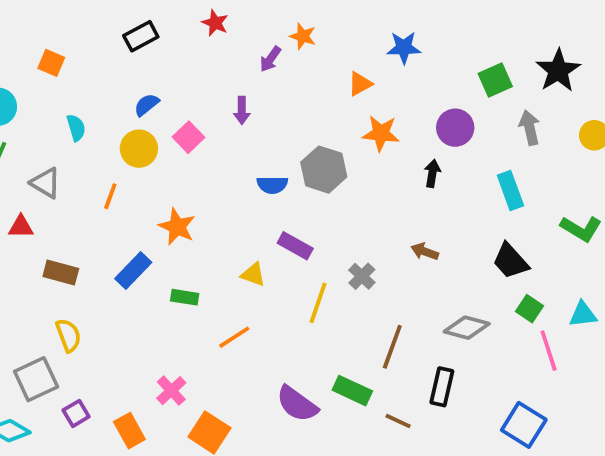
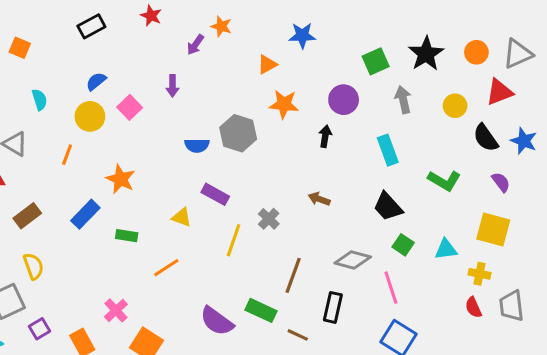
brown rectangle: (61, 272) -> (27, 216), turned -52
pink line: (549, 351) -> (391, 288), moved

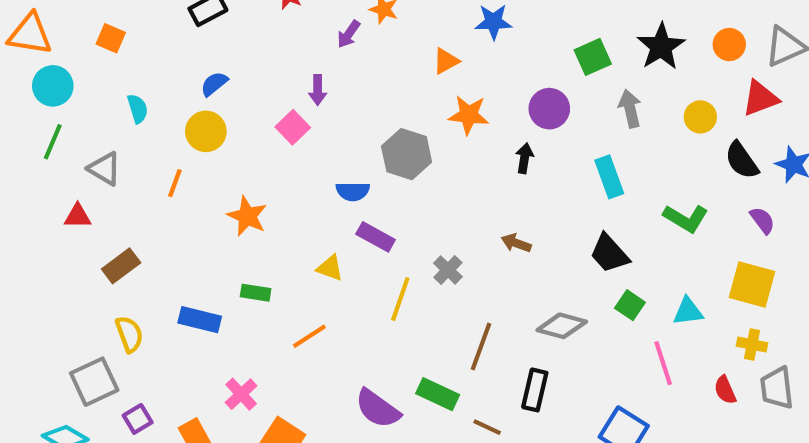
pink square: (130, 107) -> (293, 127), moved
blue semicircle: (197, 145) -> (353, 191), moved
blue rectangle: (85, 214) -> (200, 320), moved, turned 60
yellow cross: (479, 274) -> (752, 344), moved
pink line: (391, 288) -> (663, 363), moved

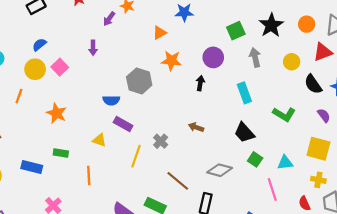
pink square: (293, 127) -> (60, 67), moved
orange line: (309, 336) -> (89, 176), turned -60
brown line: (481, 347) -> (178, 181), turned -70

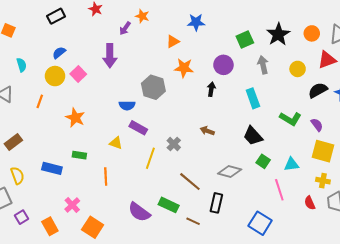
purple arrow: (93, 48) -> (110, 56), size x1.6
black semicircle: (313, 84) -> (318, 90), turned 96
purple semicircle: (324, 115) -> (317, 125), moved

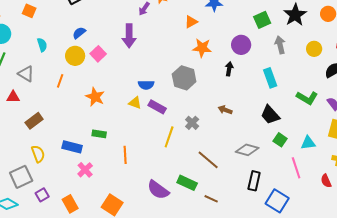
gray hexagon: (153, 87) -> (184, 78), moved
yellow triangle: (116, 143) -> (135, 103), moved
black rectangle: (216, 203) -> (254, 181), moved
pink cross: (72, 205) -> (85, 170), moved

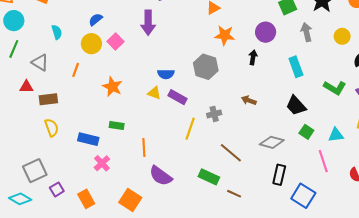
brown rectangle: (34, 121) -> (48, 99), moved, turned 30
gray cross: (192, 123) -> (214, 114), turned 32
yellow semicircle: (38, 154) -> (52, 128), moved
purple semicircle: (158, 190) -> (161, 176), moved

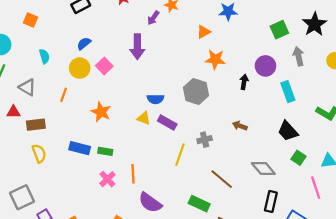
purple circle: (266, 32) -> (265, 66), moved
blue rectangle: (88, 139) -> (80, 148), moved
gray diamond: (272, 142) -> (263, 168), turned 35
pink cross: (102, 163) -> (107, 179), moved

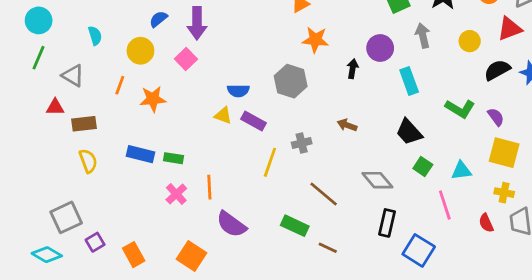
blue semicircle: (84, 43) -> (158, 19), moved
purple arrow: (137, 47) -> (197, 23), moved
pink square: (104, 66) -> (186, 59), moved
orange star: (101, 112) -> (153, 99), moved, turned -30

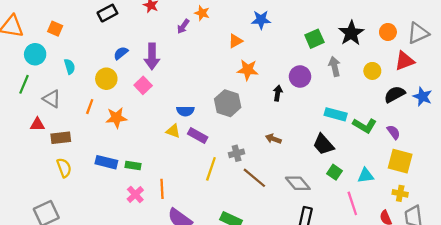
cyan circle: (39, 20) -> (35, 54), moved
cyan rectangle: (409, 81) -> (336, 114), moved, turned -55
brown line: (324, 194) -> (254, 178), moved

